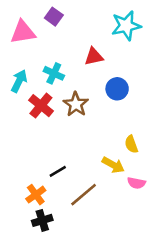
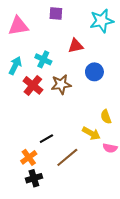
purple square: (54, 17) -> (56, 13), moved, turned -32
brown star: (76, 104) -> (61, 84), turned 30

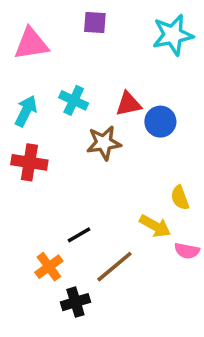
red triangle: (76, 46) -> (129, 104), moved
red cross: (33, 85) -> (29, 162), moved, turned -30
black cross: (34, 178) -> (75, 302), moved

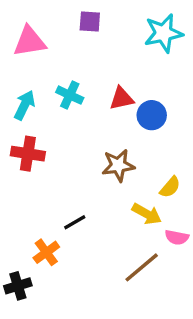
brown star: (104, 143) -> (118, 165), moved
yellow semicircle: (180, 198) -> (170, 187), turned -120
brown line: (114, 267) -> (142, 267), moved
black cross: (75, 302) -> (18, 286), moved

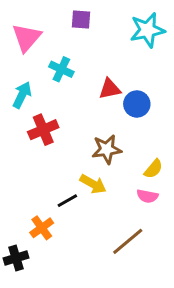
pink triangle: (30, 42) -> (27, 38), turned -40
cyan cross: (70, 95) -> (61, 69), moved
red cross: (28, 154) -> (43, 130), moved, turned -32
yellow arrow: (147, 214) -> (93, 184), moved
pink semicircle: (177, 237) -> (147, 196), moved

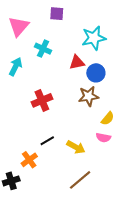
cyan star: (147, 30) -> (94, 38), moved
red cross: (43, 130) -> (42, 100), moved
brown star: (107, 149) -> (89, 96), moved
yellow arrow: (93, 184) -> (76, 147), moved
brown line: (128, 241) -> (80, 180), moved

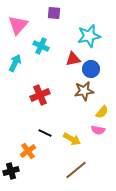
black line: (47, 141) -> (45, 133), turned 56

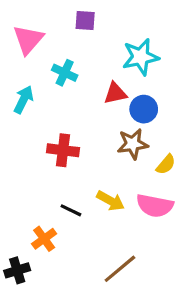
red cross: (40, 95) -> (63, 150), turned 30
yellow semicircle: (102, 112) -> (166, 164), moved
pink semicircle: (98, 130) -> (155, 206), size x1.6
yellow arrow: (72, 139) -> (110, 201), moved

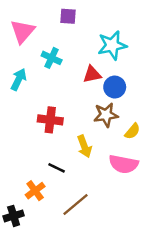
yellow arrow: (110, 201) -> (84, 146), moved, turned 40
brown line: (120, 269) -> (76, 205), moved

